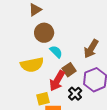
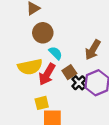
red arrow: (57, 81) -> (47, 74), moved
black cross: (75, 94) -> (79, 83), moved

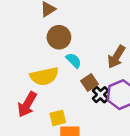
red arrow: (47, 74) -> (27, 104), moved

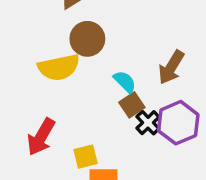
cyan semicircle: (74, 60) -> (125, 82), moved
yellow semicircle: (44, 76) -> (59, 67), moved

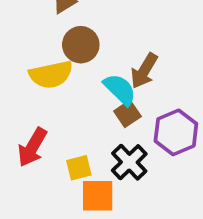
brown arrow: (171, 67) -> (144, 71), moved
cyan semicircle: (125, 82) -> (120, 89), size x1.4
black cross: (148, 123) -> (129, 162), moved, size x1.4

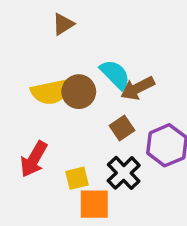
brown circle: (81, 45) -> (79, 92), moved
brown arrow: (144, 71) -> (138, 88), turned 32
cyan semicircle: (120, 89) -> (115, 74), moved

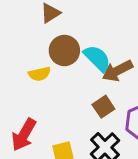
yellow semicircle: (51, 92) -> (39, 74), size x0.6
brown circle: (79, 92) -> (64, 50), moved

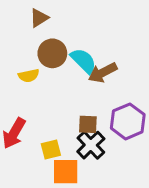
brown square: (103, 107) -> (88, 124), moved, turned 36

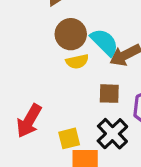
yellow semicircle: (29, 76) -> (77, 61), moved
brown square: (88, 124) -> (109, 94), moved

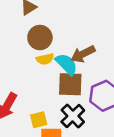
cyan semicircle: (104, 42) -> (66, 64), moved
brown square: (109, 94) -> (70, 84), size x1.5

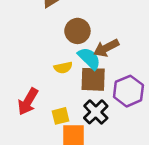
brown circle: (40, 38) -> (77, 31), moved
yellow semicircle: (45, 59) -> (63, 68), moved

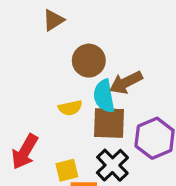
cyan semicircle: (89, 58) -> (104, 96), turned -145

